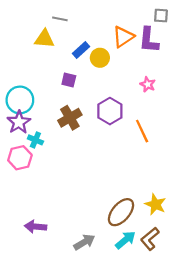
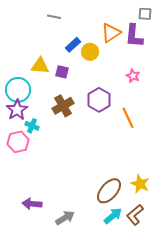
yellow triangle: (44, 39) -> (40, 66), moved
gray arrow: (84, 242) -> (65, 218), moved

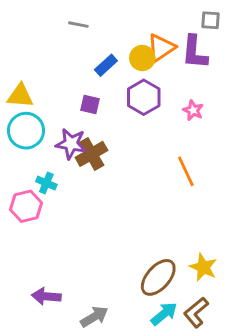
yellow circle: (90, 52) -> (142, 58), moved
yellow triangle: (40, 66) -> (20, 96), moved
purple hexagon: (99, 100) -> (144, 97), moved
purple star: (17, 110) -> (71, 144), moved, turned -30

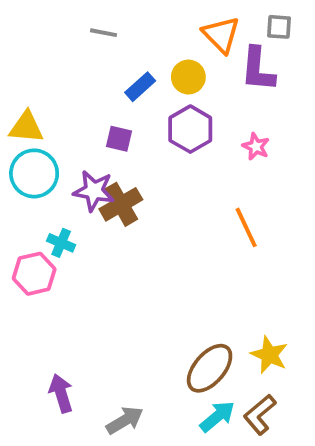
orange triangle: (161, 48) -> (221, 35), moved, turned -40
purple arrow: (46, 296) -> (61, 393), turned 68

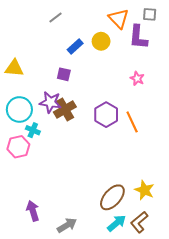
gray line: (104, 33) -> (56, 17), turned -48
purple hexagon: (190, 129) -> (106, 115), moved
cyan circle: (34, 173) -> (19, 109), moved

